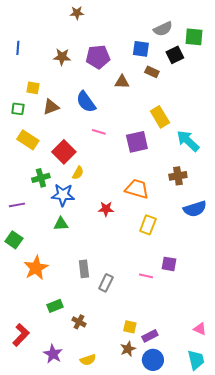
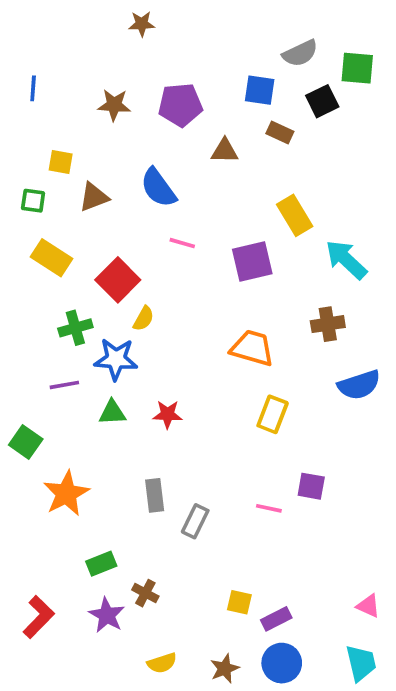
purple line: (17, 205) -> (64, 385), moved
red star: (106, 209) -> (168, 414), moved
brown star: (128, 349) -> (225, 669), moved
purple star: (53, 354) -> (107, 615), moved

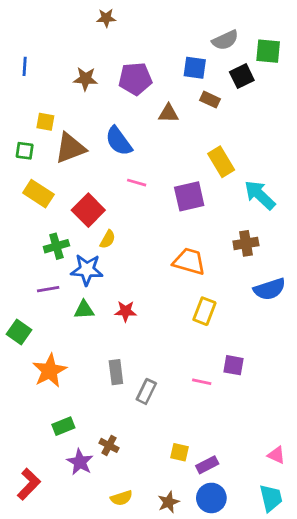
brown triangle: (94, 197) -> (70, 148), size x1.4
green rectangle: (101, 564) -> (63, 426), moved
red L-shape: (39, 617) -> (29, 484), moved

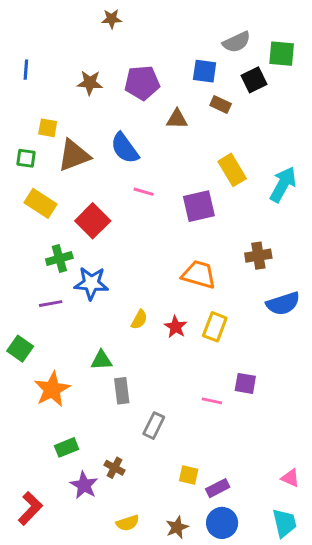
cyan arrow: (260, 195) -> (283, 184), moved, turned 76
yellow semicircle: (108, 239) -> (139, 320), moved
green triangle: (84, 310) -> (101, 360), moved
red star: (126, 311) -> (176, 327), moved, turned 30
gray rectangle: (146, 391) -> (154, 426), moved

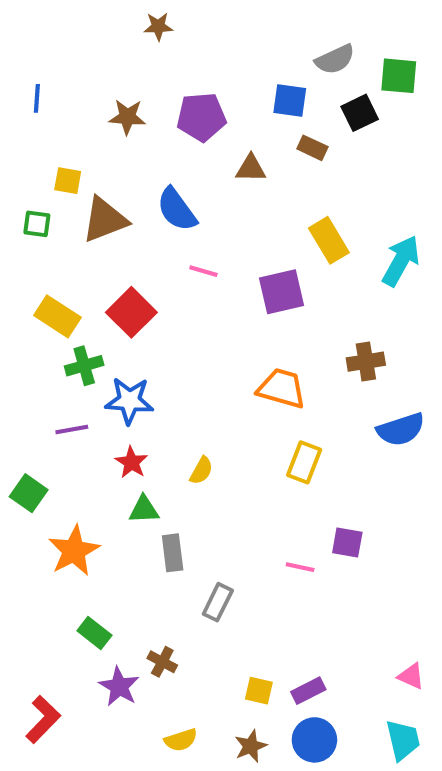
yellow rectangle: (40, 203) -> (57, 316), moved
yellow semicircle: (139, 320) -> (201, 471), moved
red star: (176, 327) -> (131, 462), moved
green rectangle: (67, 447) -> (94, 633), turned 60
yellow square: (189, 475) -> (259, 691), moved

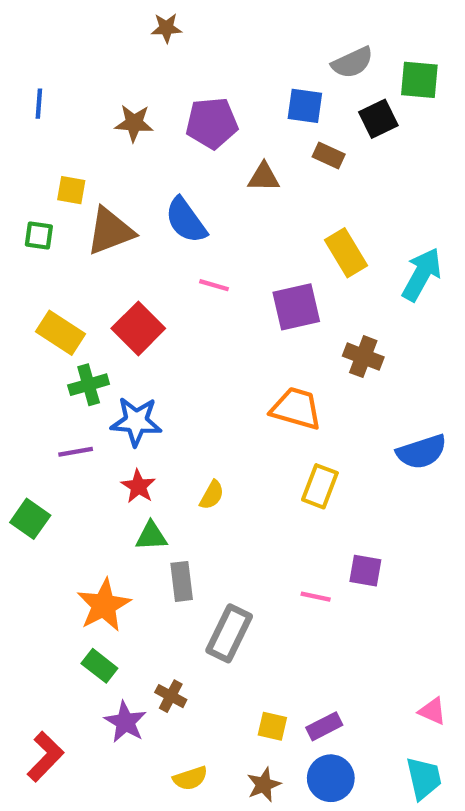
brown cross: (366, 362) -> (363, 357), moved, turned 30
orange star: (74, 551) -> (104, 605), moved
gray rectangle: (218, 602) -> (229, 633), size x1.4

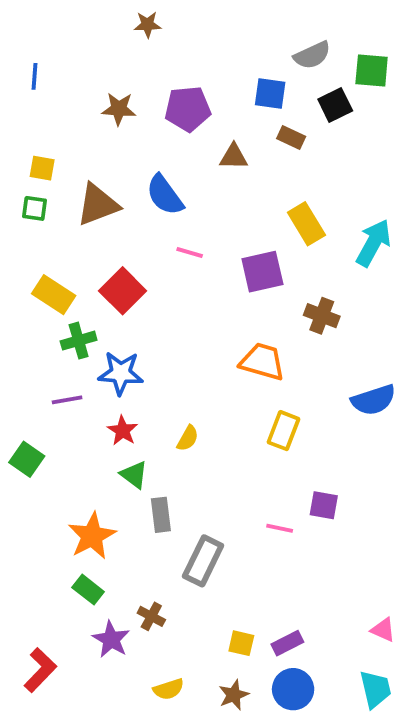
blue line: (39, 104) -> (34, 76), moved
yellow square: (71, 190) -> (42, 168), moved
green triangle: (151, 536) -> (134, 475), turned 40

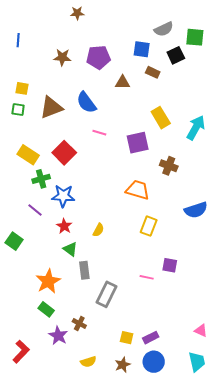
purple line: (67, 400) -> (35, 210), turned 49

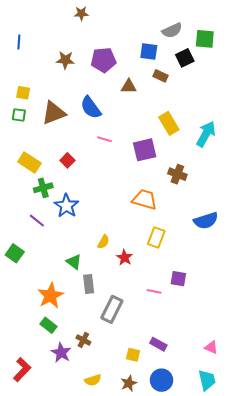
red square: (64, 153) -> (67, 160), size x0.6
blue star: (63, 196) -> (66, 206), turned 30
red star: (64, 226) -> (125, 258), moved
purple rectangle: (151, 338) -> (158, 344), moved, turned 56

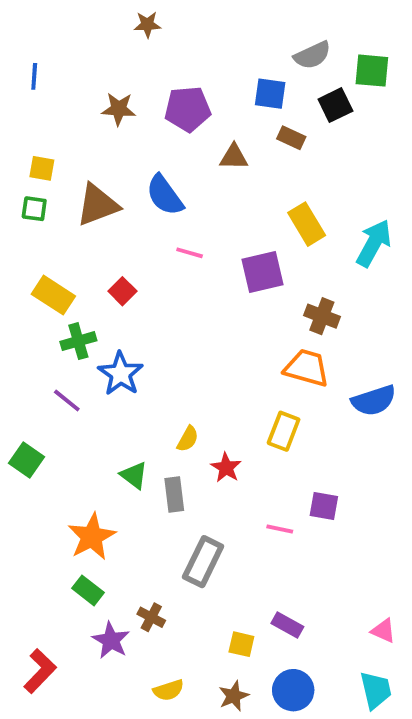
orange trapezoid: (145, 199) -> (307, 368), moved
gray rectangle: (89, 284) -> (174, 495), moved

